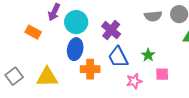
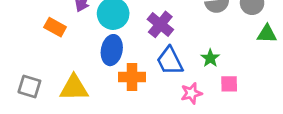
gray square: (14, 76) -> (29, 86), turned -36

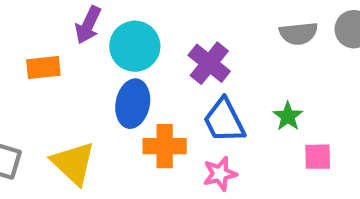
orange rectangle: (55, 27) -> (43, 67), turned -35
yellow triangle: (74, 88) -> (73, 163), turned 44
pink star: (191, 93) -> (220, 174), moved

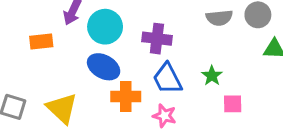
purple cross: (209, 63) -> (157, 39), turned -32
blue ellipse: (133, 104) -> (104, 67), turned -72
pink star: (220, 174) -> (164, 116), turned 30

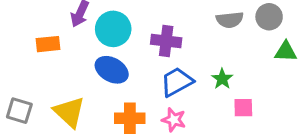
blue trapezoid: (167, 79) -> (177, 82), turned 88
orange cross: (126, 96) -> (130, 118), moved

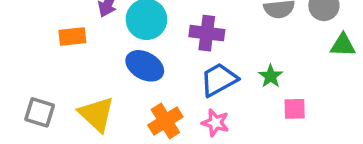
orange cross: (130, 118) -> (165, 121), turned -32

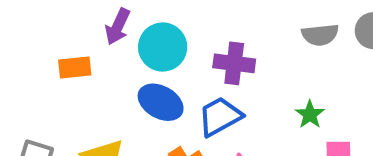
blue trapezoid: (219, 80) -> (220, 117), moved

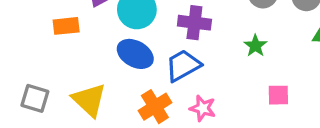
green star: (310, 114) -> (255, 46), moved

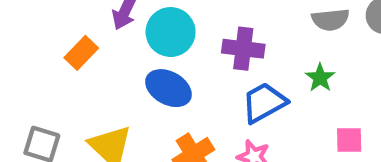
orange rectangle: (66, 26) -> (81, 53), turned -40
blue trapezoid: (183, 65) -> (264, 103), moved

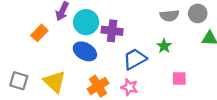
purple cross: (243, 49) -> (112, 31), moved

